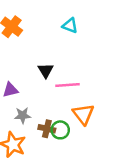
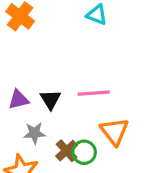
black triangle: (46, 70) -> (51, 100), moved
brown cross: (47, 129) -> (66, 151), turned 35

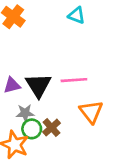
black triangle: (51, 100) -> (38, 85), size x1.5
green circle: (84, 152) -> (32, 129), moved

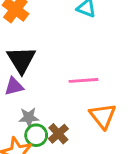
black triangle: (38, 85) -> (21, 60), moved

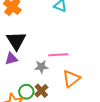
orange triangle: (103, 116) -> (71, 79), turned 30
gray star: (29, 117) -> (41, 67), moved

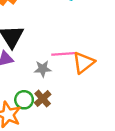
orange triangle: (71, 79) -> (84, 63), moved

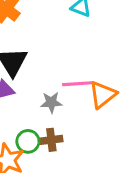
brown cross: (43, 99) -> (51, 140), turned 35

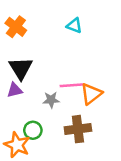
brown cross: (51, 140) -> (78, 129), moved, size x1.5

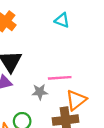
orange triangle: (91, 94) -> (76, 100), moved

